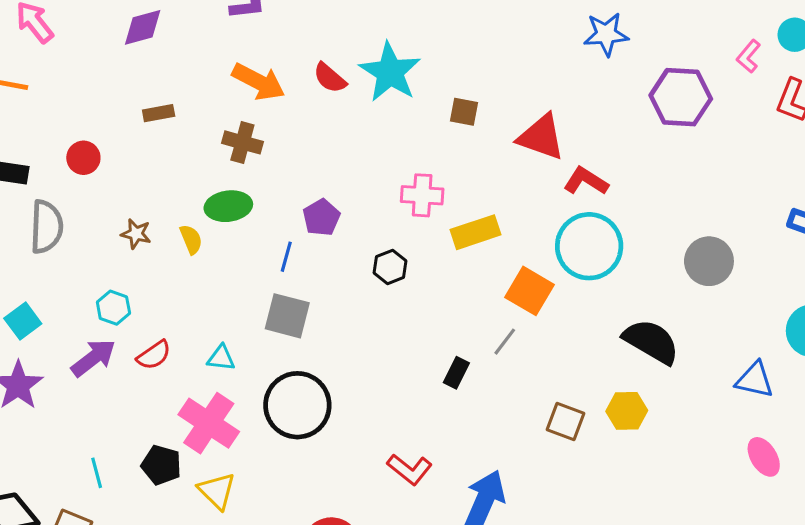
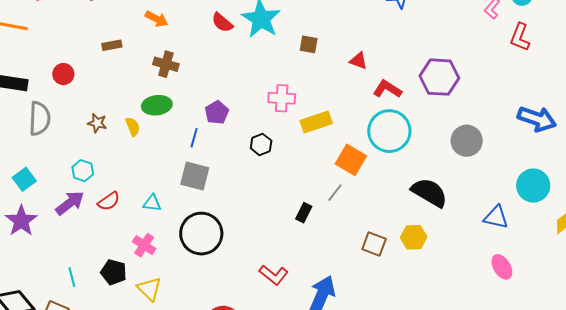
orange arrow: (258, 82) -> (157, 19), moved, size x0.7
purple hexagon: (681, 97) -> (439, 77), moved
red triangle: (541, 137) -> (358, 61), size x0.6
pink cross: (209, 423) -> (144, 245), size x0.6

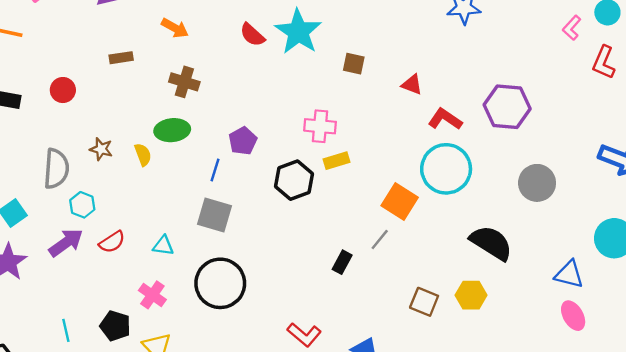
gray semicircle: (40, 119) -> (56, 169), moved
yellow rectangle: (316, 122) -> (337, 161), moved, size x0.7
black hexagon: (261, 144) -> (294, 180), size x1.5
pink ellipse: (502, 267) -> (573, 316), moved

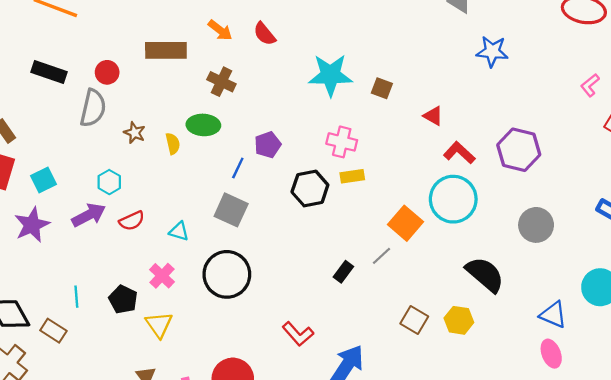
cyan star: (298, 32) -> (330, 75), moved, turned 30
red semicircle: (252, 35) -> (265, 34), moved
brown rectangle: (121, 58) -> (166, 50), size x1.8
gray semicircle: (56, 169) -> (93, 108), moved

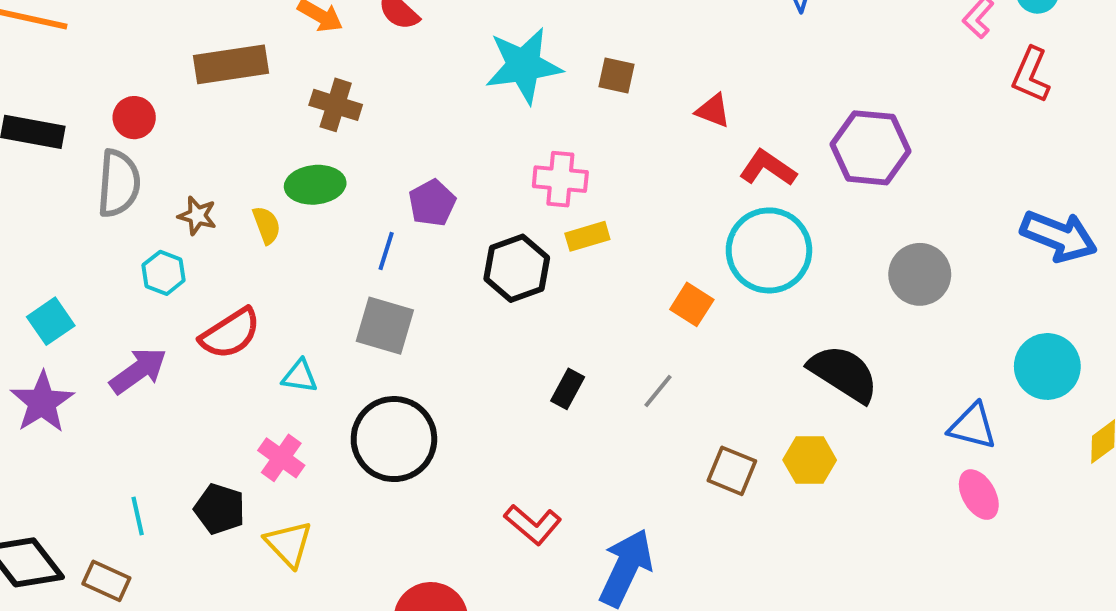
cyan hexagon: (109, 182) -> (164, 273), moved
red semicircle: (132, 221) -> (230, 333), moved, size x1.4
orange square: (405, 223) -> (692, 304), size x0.7
gray line: (381, 256) -> (658, 391), moved
black rectangle: (343, 272) -> (568, 389), moved

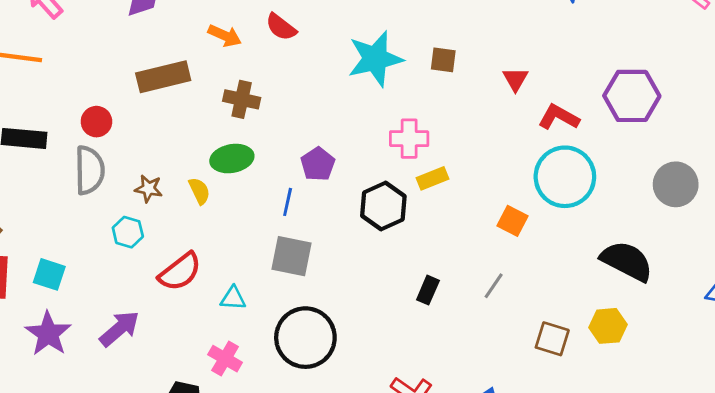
red triangle: (713, 111) -> (515, 79), turned 44
cyan square: (51, 321) -> (49, 274), turned -32
purple arrow: (138, 371) -> (120, 329), moved

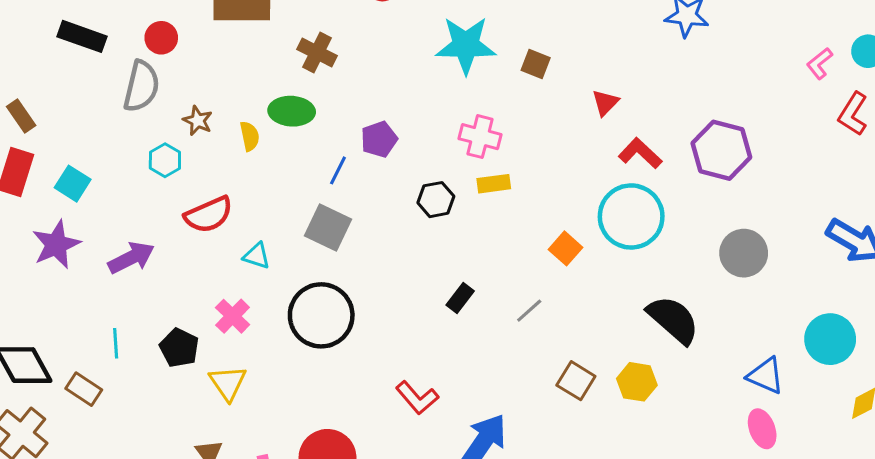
black hexagon: (383, 206) -> (436, 200), size x0.7

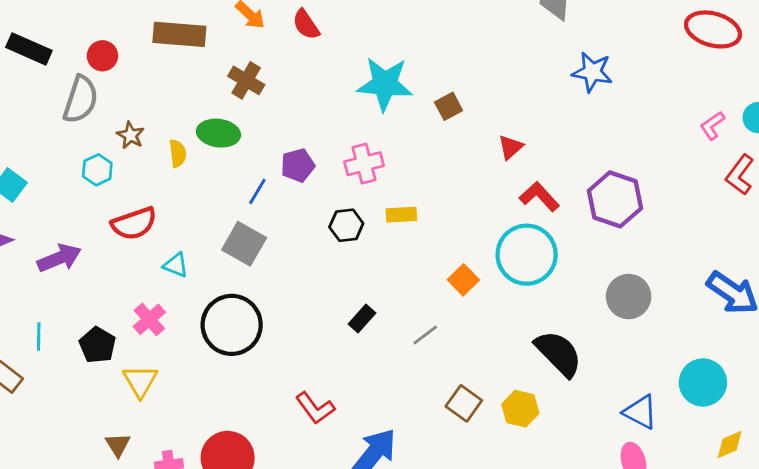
brown square: (536, 64) -> (449, 106), turned 36
pink cross: (480, 137) -> (364, 164), moved, turned -33

